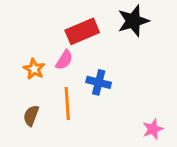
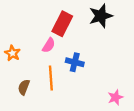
red rectangle: (82, 31) -> (62, 24), turned -40
orange star: (34, 69) -> (12, 53), moved

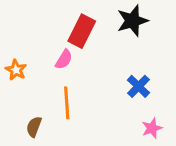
blue cross: (75, 62) -> (138, 86), moved, turned 30
brown semicircle: (24, 87) -> (34, 127), moved

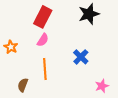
red rectangle: (82, 31) -> (43, 17), moved
blue cross: (138, 86) -> (81, 57), moved

